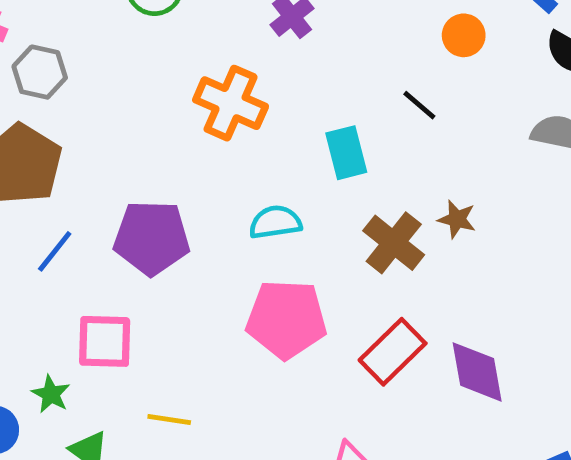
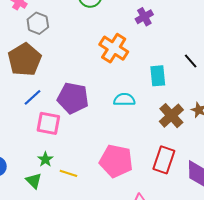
pink pentagon: (286, 319) -> (116, 161), moved
pink square: (105, 341) -> (48, 123), moved
red rectangle: (393, 352) -> (164, 160), turned -36
green star: (51, 394) -> (45, 159), moved

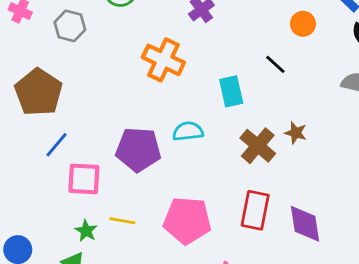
gray hexagon: (38, 23) -> (70, 26), moved
purple pentagon: (73, 98) -> (138, 149), moved
yellow line: (68, 173) -> (122, 221), moved

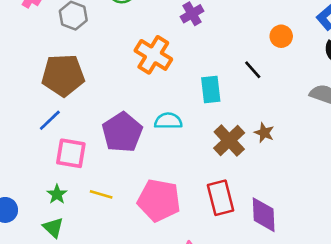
brown pentagon: (38, 92) -> (63, 75), moved, turned 30
purple pentagon: (138, 149) -> (122, 132), turned 30
red rectangle: (255, 210) -> (221, 198), turned -32
green star: (86, 231) -> (57, 194), moved

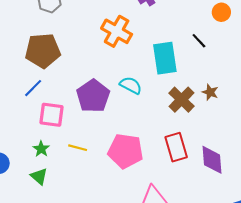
cyan rectangle: (211, 90) -> (165, 58), size x1.4
cyan semicircle: (168, 121) -> (131, 85), turned 30

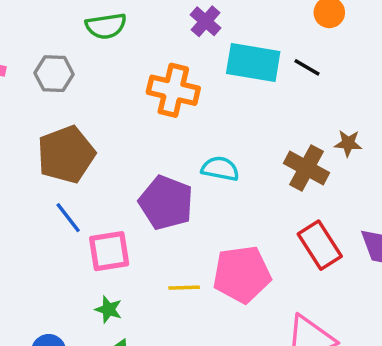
cyan rectangle: (165, 58) -> (253, 63), moved, turned -56
blue line: (33, 88) -> (68, 218), turned -66
yellow line: (78, 148) -> (184, 288), moved

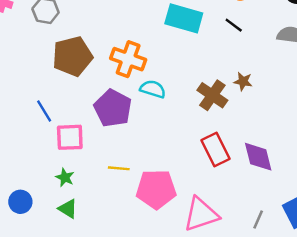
black line: (307, 67) -> (234, 25), moved
orange cross: (173, 90) -> (128, 59), moved
brown pentagon: (66, 154) -> (72, 56), moved
pink pentagon: (242, 274) -> (156, 189), moved

